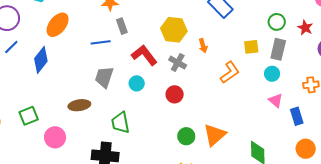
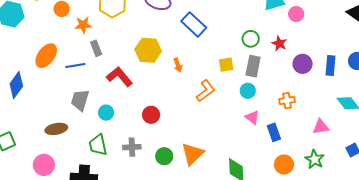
orange ellipse: (58, 25) -> (46, 56), moved
gray cross: (178, 63) -> (132, 147), moved, turned -30
cyan circle: (137, 83) -> (106, 113), moved
pink circle: (55, 137) -> (44, 165), moved

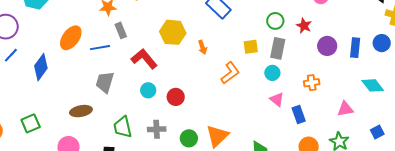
cyan circle: (106, 113) -> (148, 90), moved

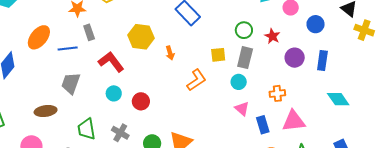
blue circle: (382, 43) -> (316, 24), moved
pink triangle: (345, 109) -> (294, 121), moved, size x1.4
gray cross: (157, 129) -> (120, 133), turned 30

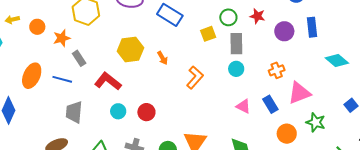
blue line: (68, 48) -> (62, 79), turned 36
yellow square: (218, 55) -> (208, 34), moved
pink triangle: (242, 109) -> (243, 106), moved

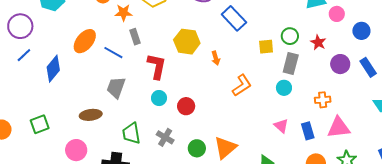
blue rectangle: (312, 27) -> (368, 67), turned -42
red L-shape: (108, 81) -> (157, 66), turned 48

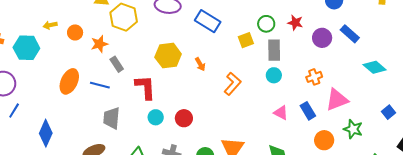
blue diamond: (53, 69) -> (46, 133), moved

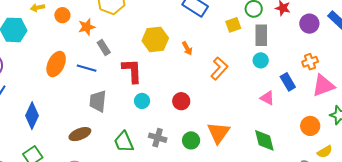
orange cross: (314, 77) -> (310, 62), moved
blue rectangle: (308, 111) -> (288, 82), moved
red circle: (184, 118) -> (181, 101), moved

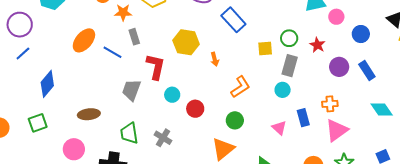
pink triangle: (323, 86) -> (337, 130), turned -30
gray trapezoid: (98, 101) -> (131, 90), moved
cyan circle: (142, 101) -> (172, 95), moved
green circle: (191, 140) -> (235, 120), moved

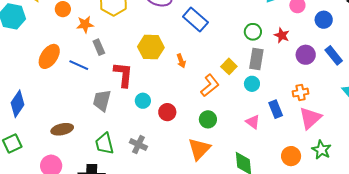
yellow square: (265, 48) -> (229, 66), moved, turned -35

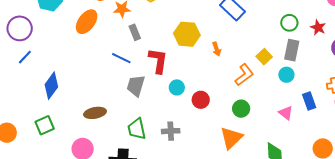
orange ellipse: (49, 56) -> (87, 22), moved
blue line: (79, 65) -> (121, 58), moved
gray cross: (138, 145) -> (171, 131), turned -30

